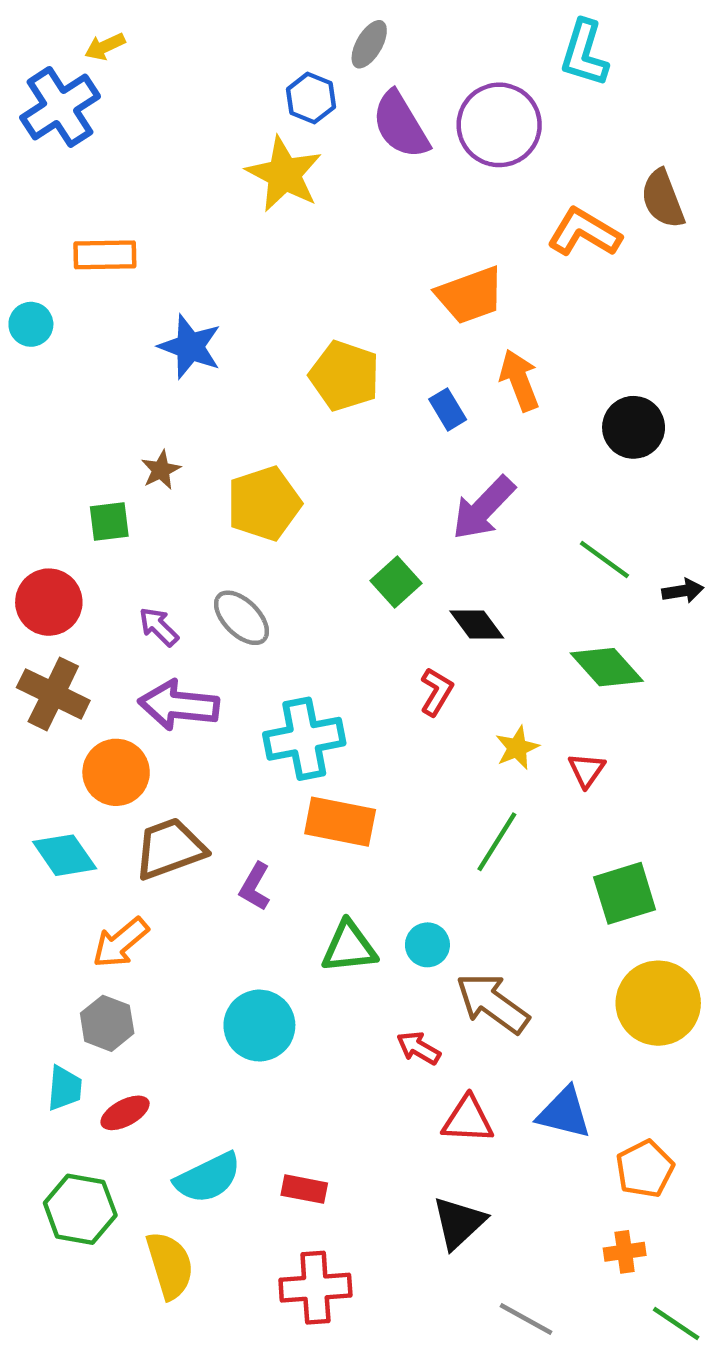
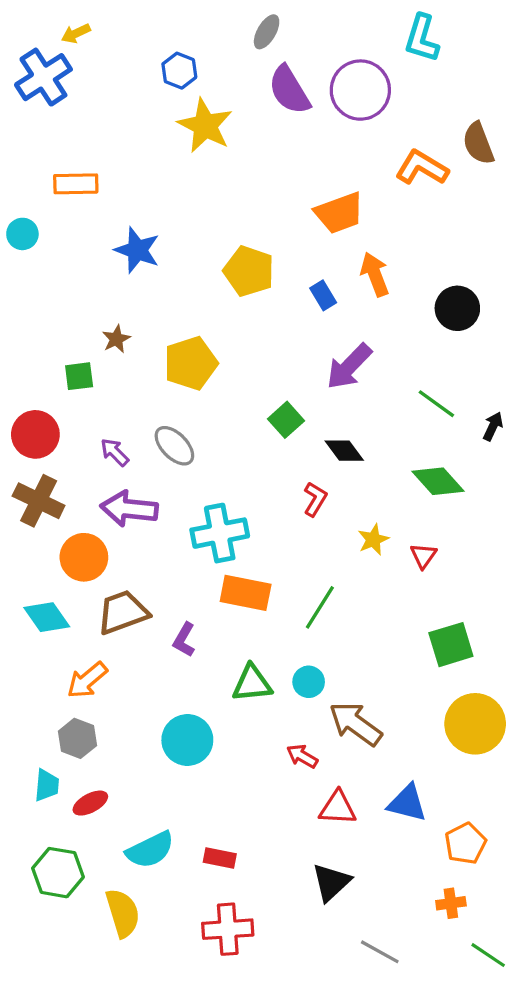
blue hexagon: (311, 98) -> (179, 71), moved
black arrow: (683, 591) -> (493, 426), turned -56
green line: (497, 842) -> (320, 607), moved

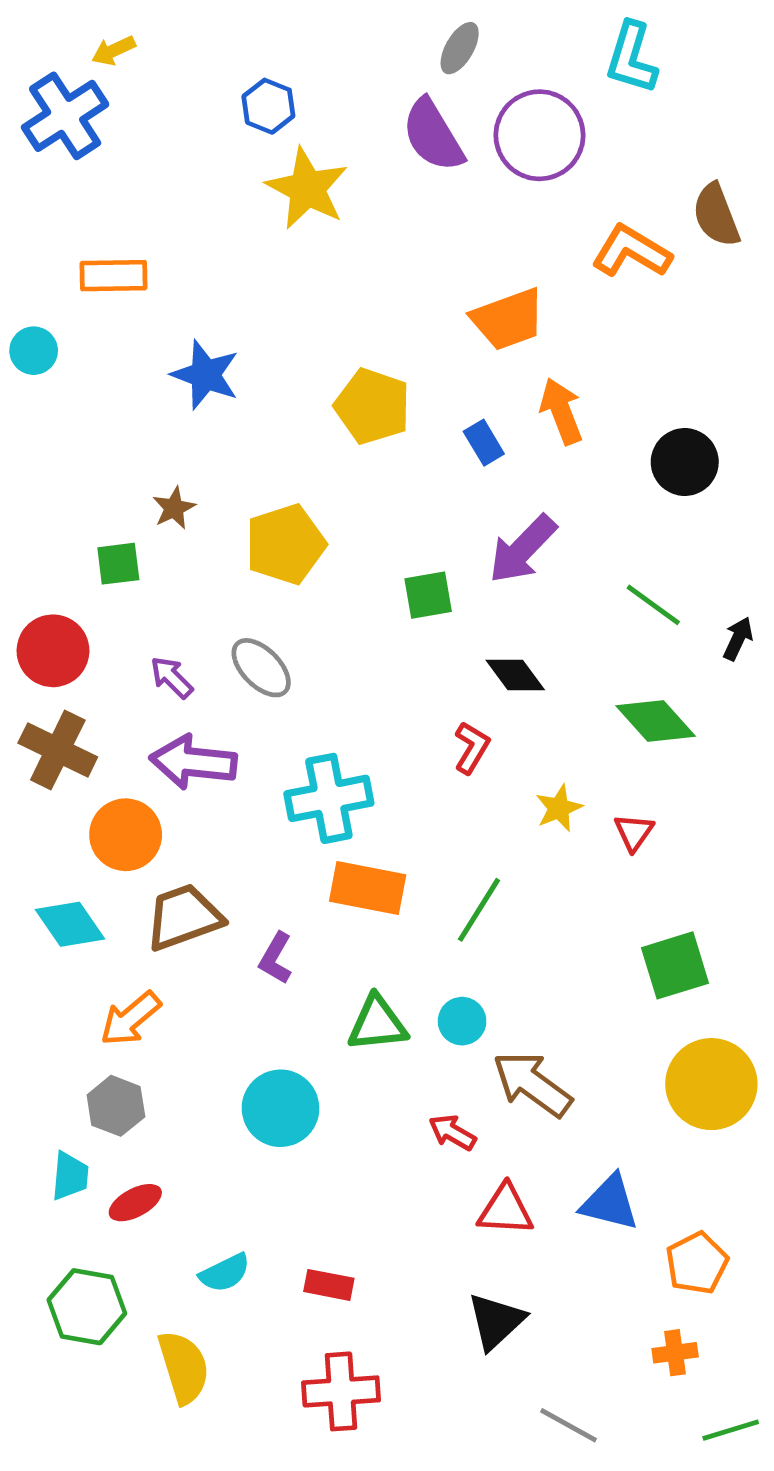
gray ellipse: (267, 32) -> (460, 48), moved
green square: (286, 420) -> (428, 595), moved, turned 32
cyan semicircle: (150, 850) -> (225, 1273), size x0.7
green line: (488, 955) -> (731, 1430), turned -51

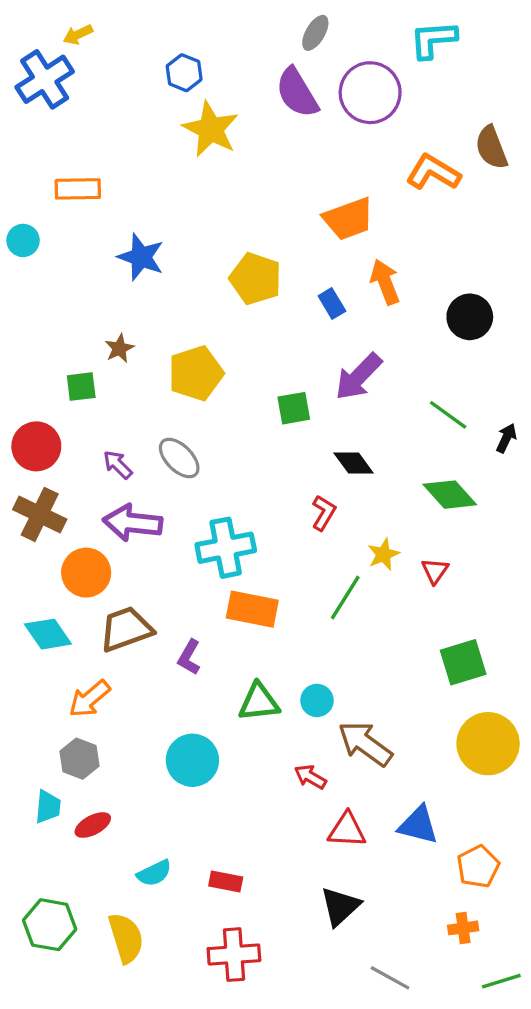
cyan L-shape: (631, 58) -> (433, 40), turned 69
green line: (479, 910) -> (345, 597), moved
green hexagon: (87, 1307) -> (50, 925), moved

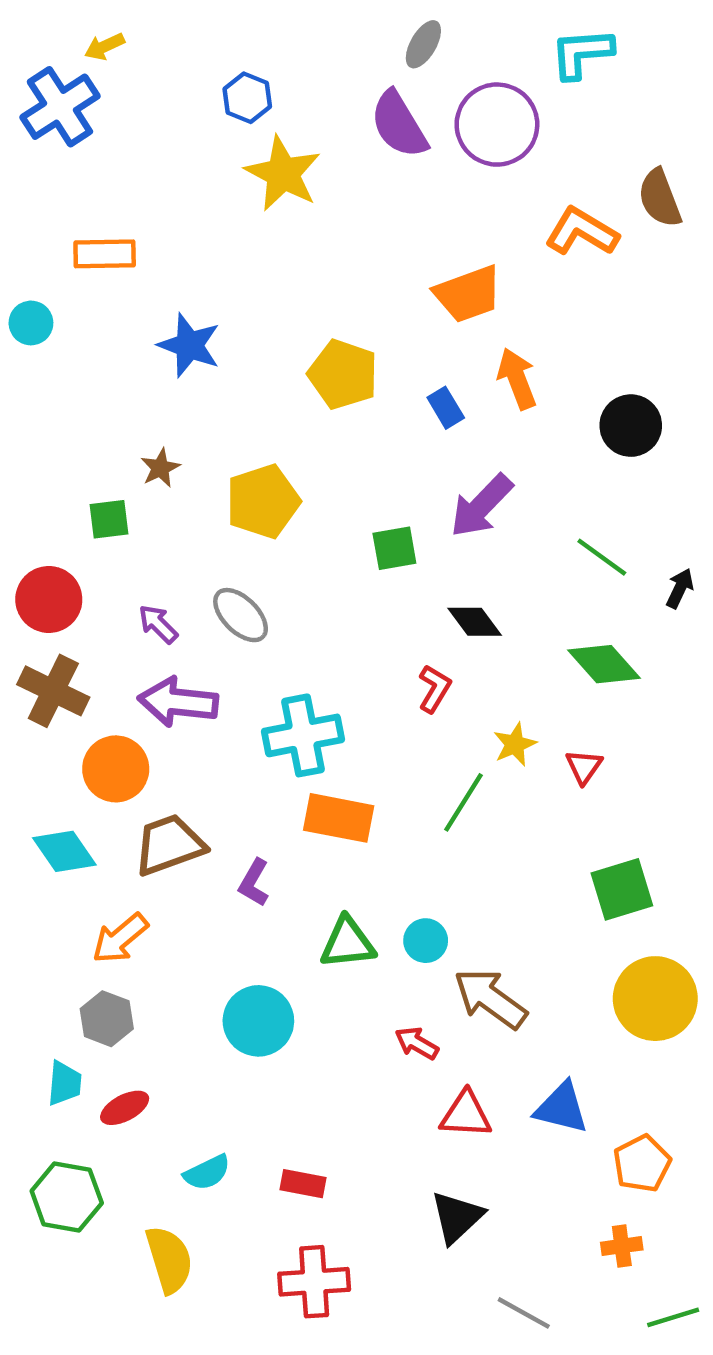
green hexagon: (50, 925) -> (67, 1197), moved

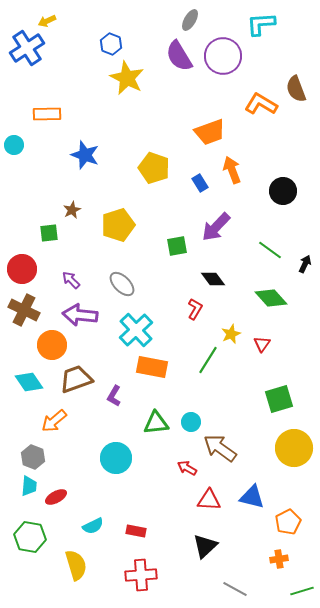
gray ellipse: (241, 615) -> (122, 284), moved
cyan cross: (303, 735) -> (136, 330), turned -32
gray hexagon: (107, 1019) -> (33, 457), moved

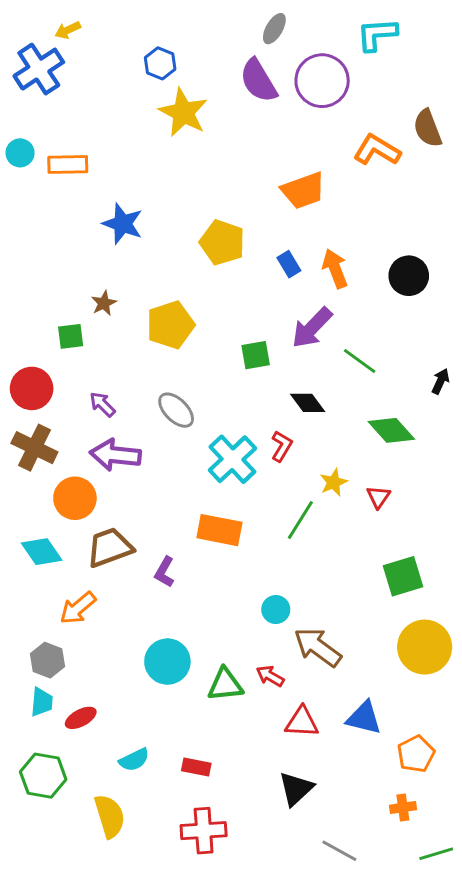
cyan circle: (14, 145) -> (20, 153), moved
orange arrow: (232, 170) -> (335, 268), moved
green line: (270, 250) -> (360, 361), moved
cyan cross: (136, 330) -> (232, 459), moved
green triangle: (156, 423) -> (225, 685), moved

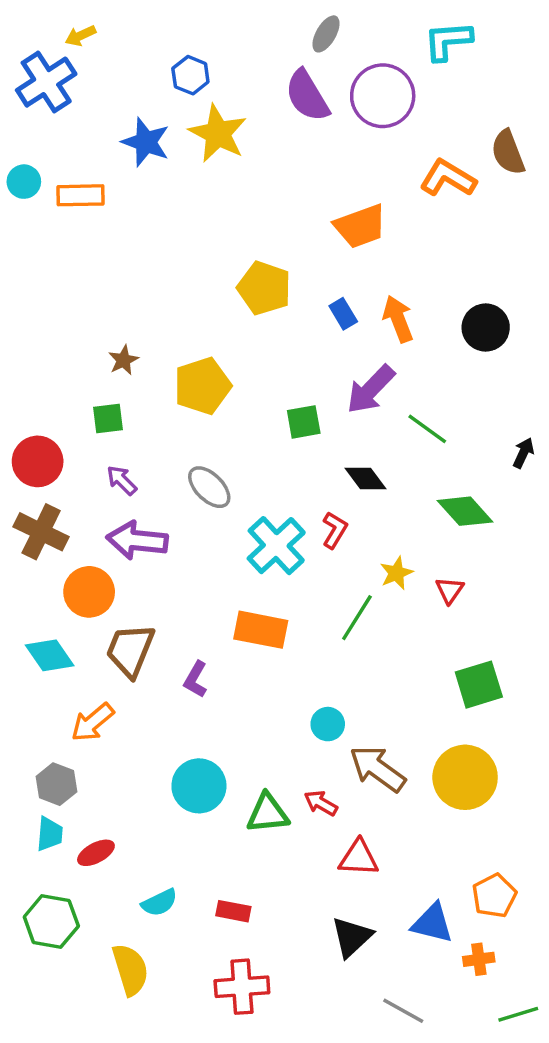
blue star: (123, 224) -> (146, 142), moved
green square: (71, 336) -> (108, 418), moved
brown trapezoid: (110, 547) -> (130, 650), turned -48
yellow circle: (425, 647) -> (465, 777), moved
blue triangle: (364, 718) -> (432, 923), moved

